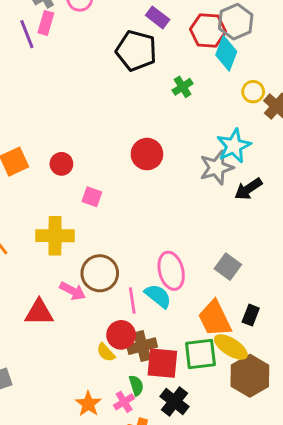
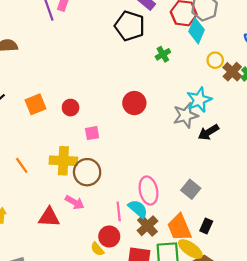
pink square: (92, 197) -> (92, 133), turned -32
brown circle: (100, 273) -> (87, 172), moved
brown cross: (142, 346) -> (147, 226), moved, turned -30

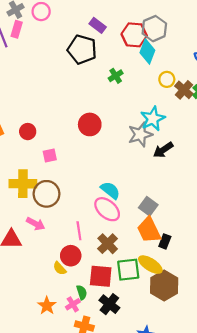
pink ellipse: (148, 191) -> (107, 209), turned -35
cyan semicircle: (138, 209) -> (110, 190), moved
orange trapezoid: (179, 227) -> (149, 230), moved

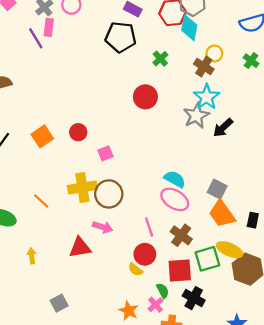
brown cross: (184, 90) -> (204, 67), moved
red circle: (90, 124) -> (145, 97), moved
black rectangle: (165, 241) -> (253, 220), moved

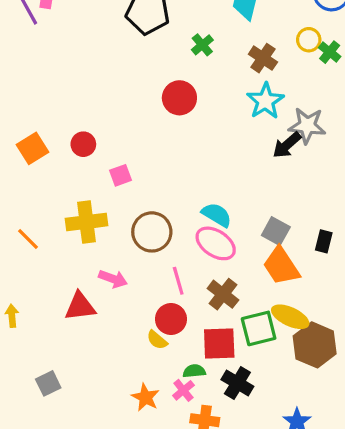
yellow circle: (214, 53) -> (309, 40), moved
gray star: (196, 116) -> (307, 126), moved, turned 30
brown circle: (109, 194) -> (152, 232), moved
black rectangle: (253, 220) -> (324, 241), moved
green semicircle: (163, 291) -> (194, 371), turned -70

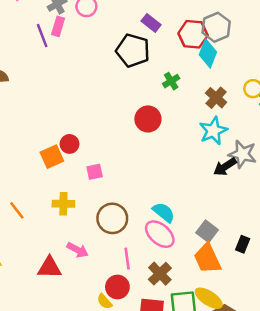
orange square: (33, 148) -> (52, 157), moved
yellow cross: (86, 222) -> (63, 204), size x0.7

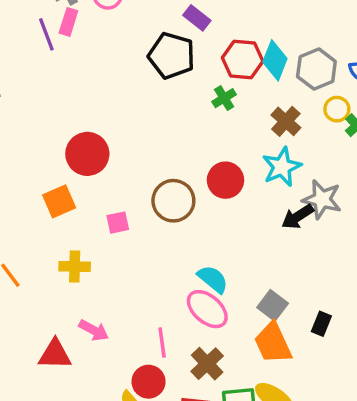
gray hexagon: (216, 27) -> (316, 69), moved
red hexagon: (193, 34) -> (243, 60), moved
red circle: (148, 119) -> (225, 180), moved
red circle: (70, 144) -> (87, 154), moved, size x1.6
brown circle: (112, 218) -> (173, 201), moved

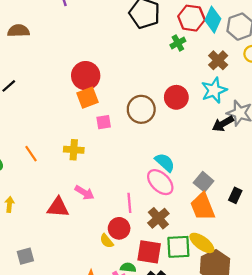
orange square: (59, 201) -> (88, 98), moved

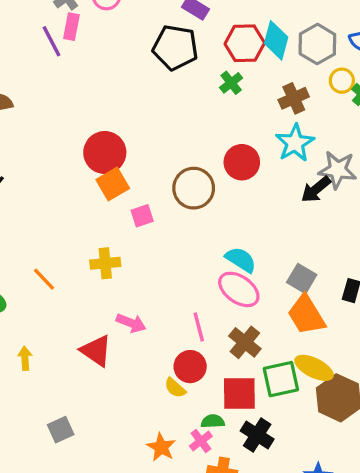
brown cross: (218, 60) -> (294, 98), turned 30
red triangle: (58, 207) -> (96, 351), turned 40

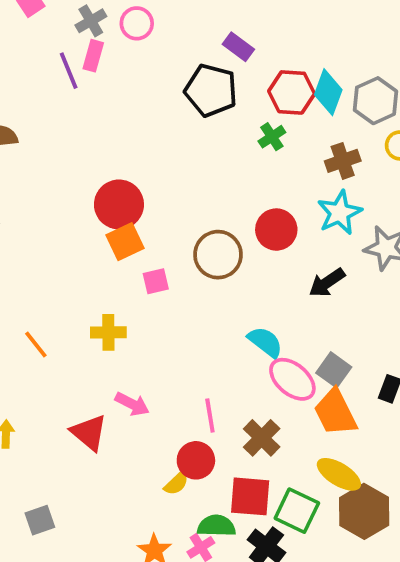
black arrow: (316, 189) -> (327, 283), moved
pink ellipse: (239, 289) -> (292, 379), moved
green square: (281, 379) -> (297, 511), moved, turned 33
yellow semicircle: (175, 388) -> (176, 483), turned -90
green semicircle: (213, 421) -> (216, 526), size x1.4

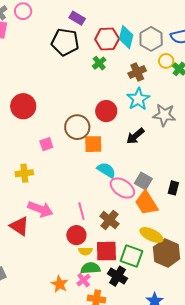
orange square: (125, 242) -> (93, 144), moved, turned 30
pink arrow: (132, 404) -> (40, 209), size x1.4
yellow semicircle: (176, 483) -> (85, 251), moved, turned 48

